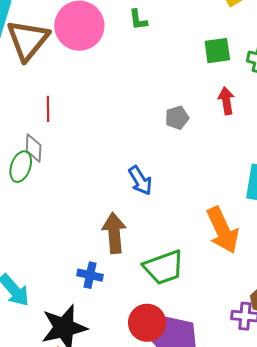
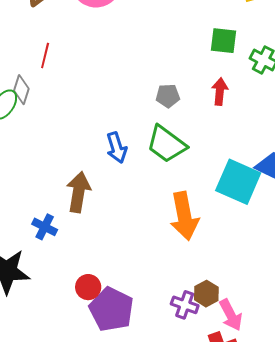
green trapezoid: (164, 267) -> (166, 144), moved, turned 42
red circle: (147, 323) -> (88, 287), size x0.7

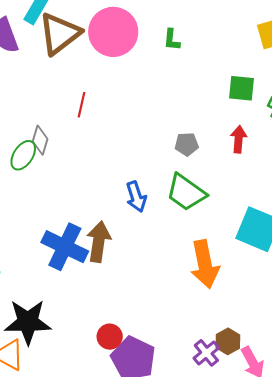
red line: (45, 55) -> (82, 105), moved
blue cross: (45, 227) -> (65, 247), moved, size x1.8
purple cross: (185, 305) -> (206, 353), turned 32

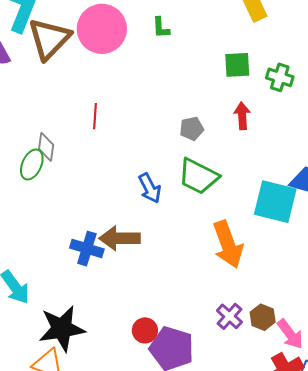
red line: (82, 105) -> (95, 116), moved
brown arrow: (99, 242) -> (120, 238), turned -90
blue cross: (65, 247) -> (87, 249), size x0.7
purple cross: (206, 353) -> (229, 316), moved

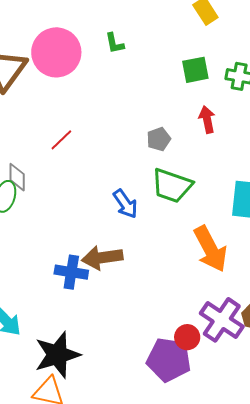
red line: (95, 116) -> (61, 140), turned 50
purple cross: (229, 316) -> (222, 320), size x1.6
red circle: (145, 330) -> (187, 337), moved

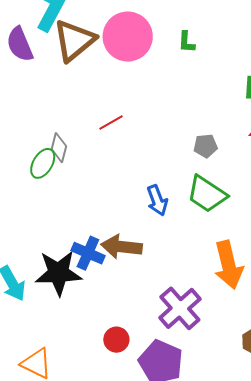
purple cross: (222, 320) -> (180, 308), moved
red circle: (187, 337) -> (116, 340), moved
black star: (57, 355) -> (58, 273), moved

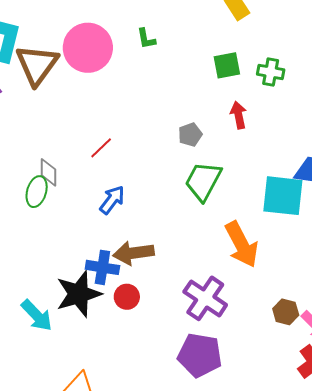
red line: (111, 123) -> (101, 148), moved
green trapezoid: (207, 194) -> (203, 181), turned 99
blue arrow: (157, 200) -> (112, 200), moved, turned -108
red circle: (116, 340) -> (127, 297), moved

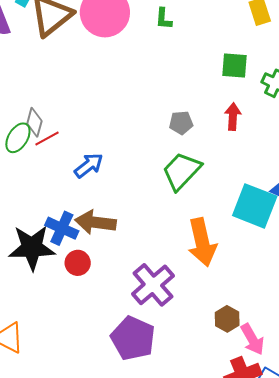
red line: (101, 148) -> (47, 138), moved

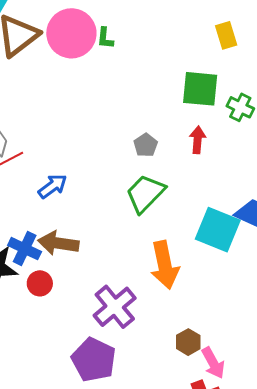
green L-shape: (164, 19) -> (105, 38), moved
green square: (235, 65) -> (200, 89), size x1.4
gray pentagon: (181, 123) -> (146, 145), turned -30

